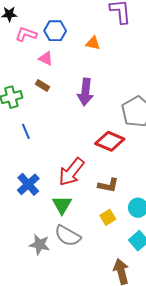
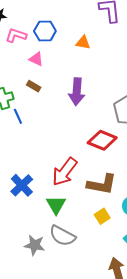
blue line: (26, 131) -> (18, 116), moved
brown L-shape: (108, 185) -> (102, 184), size x1.4

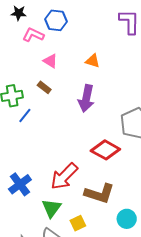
blue hexagon: (45, 31) -> (56, 20), moved
orange triangle: (83, 43) -> (93, 61), moved
blue line: (18, 116) -> (25, 115), turned 56
yellow square: (102, 216) -> (78, 223), moved

